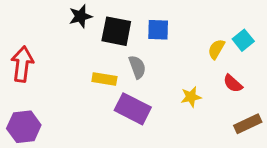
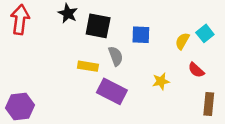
black star: (81, 16) -> (68, 13), turned -30
blue square: (158, 30) -> (141, 35), moved
red arrow: (22, 64) -> (20, 20), moved
brown rectangle: (248, 124) -> (209, 104), turned -60

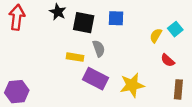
blue square: (141, 35) -> (116, 18), moved
yellow star: (161, 81) -> (132, 85), moved, size x1.6

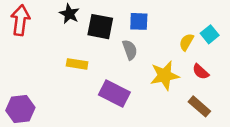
gray semicircle: (99, 48) -> (130, 50), moved
yellow rectangle: (75, 57) -> (77, 64), moved
yellow star: (132, 85) -> (165, 76), moved
brown rectangle: (178, 89) -> (199, 106), moved, turned -54

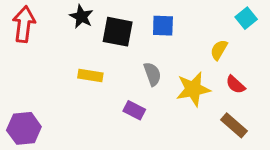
cyan square: (210, 34) -> (246, 18), moved
gray semicircle: (130, 50) -> (152, 74), moved
purple rectangle: (114, 94) -> (134, 110), size x0.6

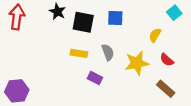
yellow rectangle: (90, 76) -> (79, 53), moved

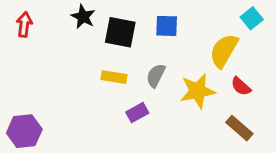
red arrow: (17, 17) -> (24, 24), size x0.7
yellow semicircle: (155, 35) -> (224, 51), size x1.6
gray semicircle: (108, 52) -> (156, 75), turned -133
purple rectangle: (95, 78) -> (137, 113), turned -56

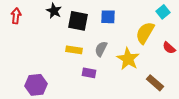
red semicircle: (241, 86) -> (169, 48), moved
yellow star: (198, 91) -> (128, 59), turned -30
purple rectangle: (137, 113) -> (89, 73), turned 40
purple hexagon: (24, 131) -> (36, 85), moved

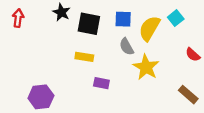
cyan square: (163, 12) -> (176, 18), moved
yellow semicircle: (145, 33) -> (149, 28), moved
gray semicircle: (101, 49) -> (127, 47), moved, turned -56
brown rectangle: (155, 83) -> (188, 95), moved

